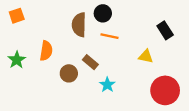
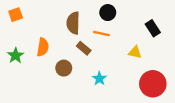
black circle: (103, 13) -> (108, 13), moved
brown rectangle: (90, 62) -> (84, 48), moved

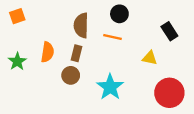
brown rectangle: (84, 48) -> (76, 53), moved, turned 64
cyan star: (99, 79) -> (110, 87), size x1.6

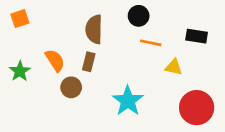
black rectangle: (169, 31) -> (197, 36), turned -48
orange line: (112, 37) -> (151, 43), moved
orange semicircle: (47, 52) -> (55, 60), turned -42
brown circle: (71, 75) -> (71, 87), moved

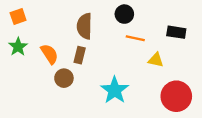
green star: (20, 71) -> (18, 47), moved

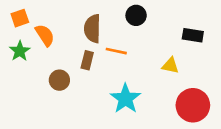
orange line: (135, 38) -> (116, 51), moved
orange semicircle: (49, 54) -> (45, 35), moved
brown circle: (64, 78) -> (59, 80), moved

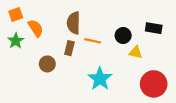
black circle: (136, 15) -> (123, 36), moved

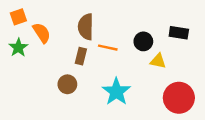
brown circle: (47, 64) -> (67, 84), moved

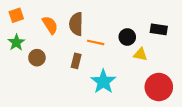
orange semicircle: (42, 33) -> (50, 25), moved
brown rectangle: (81, 56) -> (76, 61), moved
brown circle: (67, 84) -> (37, 58), moved

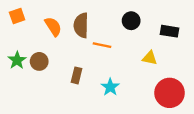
black circle: (127, 37) -> (131, 21), moved
green star: (16, 42) -> (17, 60), moved
brown rectangle: (76, 61) -> (76, 75), moved
cyan star: (103, 82) -> (110, 87), size x0.7

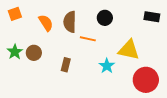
black circle: (131, 21) -> (105, 18), moved
black rectangle: (170, 31) -> (152, 17), moved
yellow triangle: (150, 58) -> (129, 50), size x1.6
cyan star: (110, 87) -> (107, 66), moved

